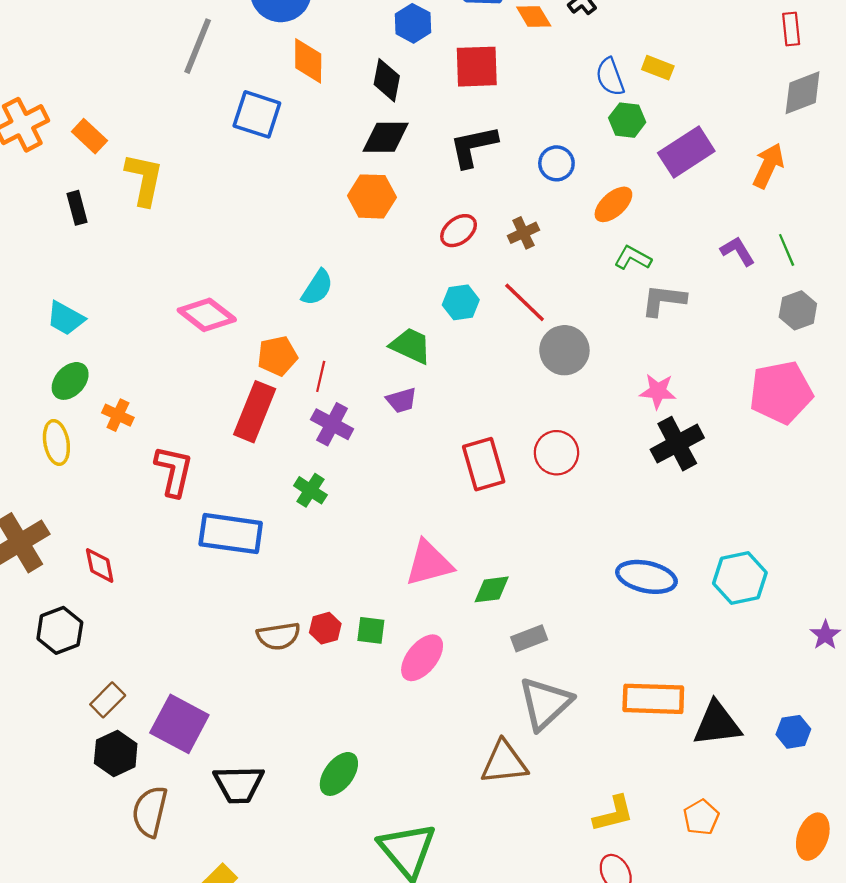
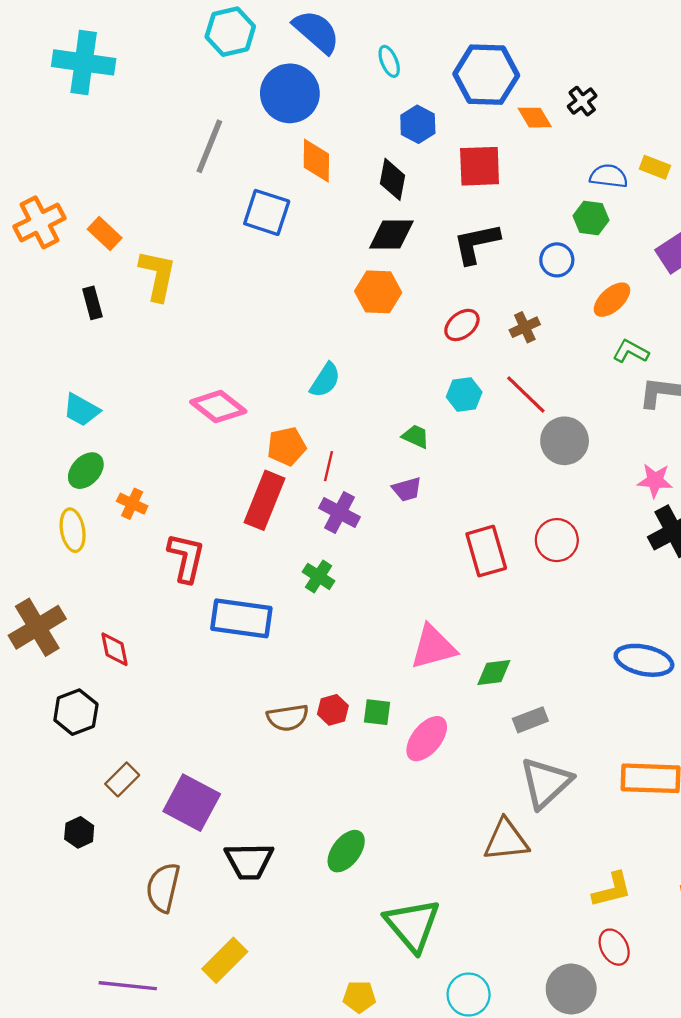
blue semicircle: (610, 77) -> (609, 176), turned 117
green hexagon: (627, 120) -> (591, 218), moved
green trapezoid: (411, 346) -> (416, 436), size x0.7
black hexagon: (116, 753) -> (79, 832), moved, size x0.7

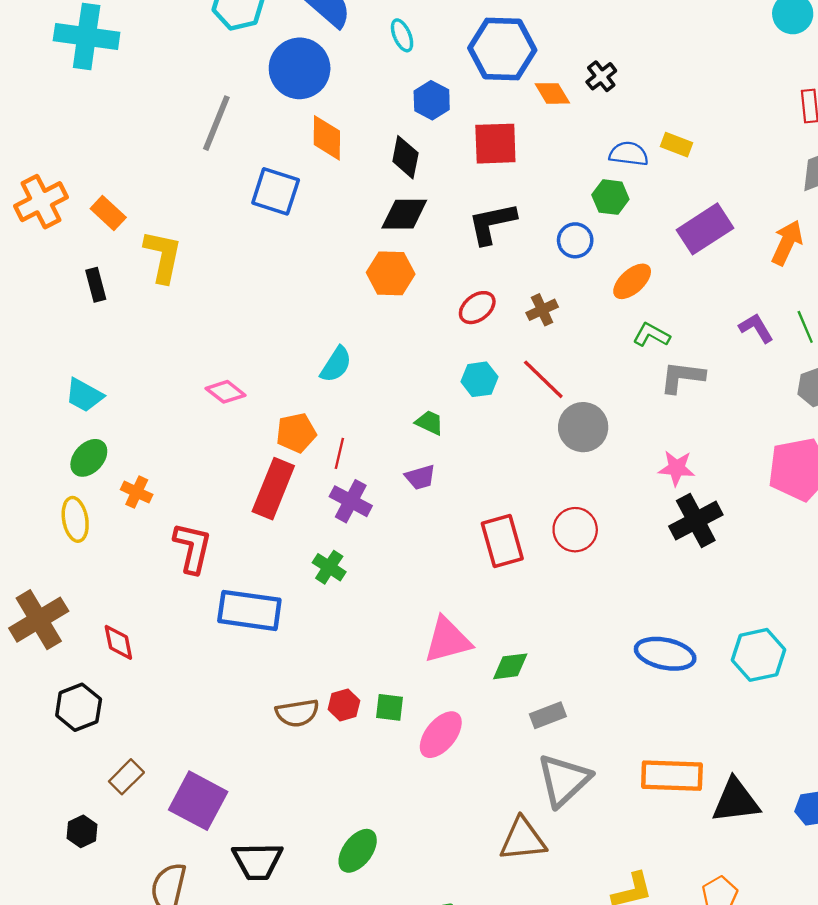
pink diamond: (218, 407) -> (226, 392), size x0.7

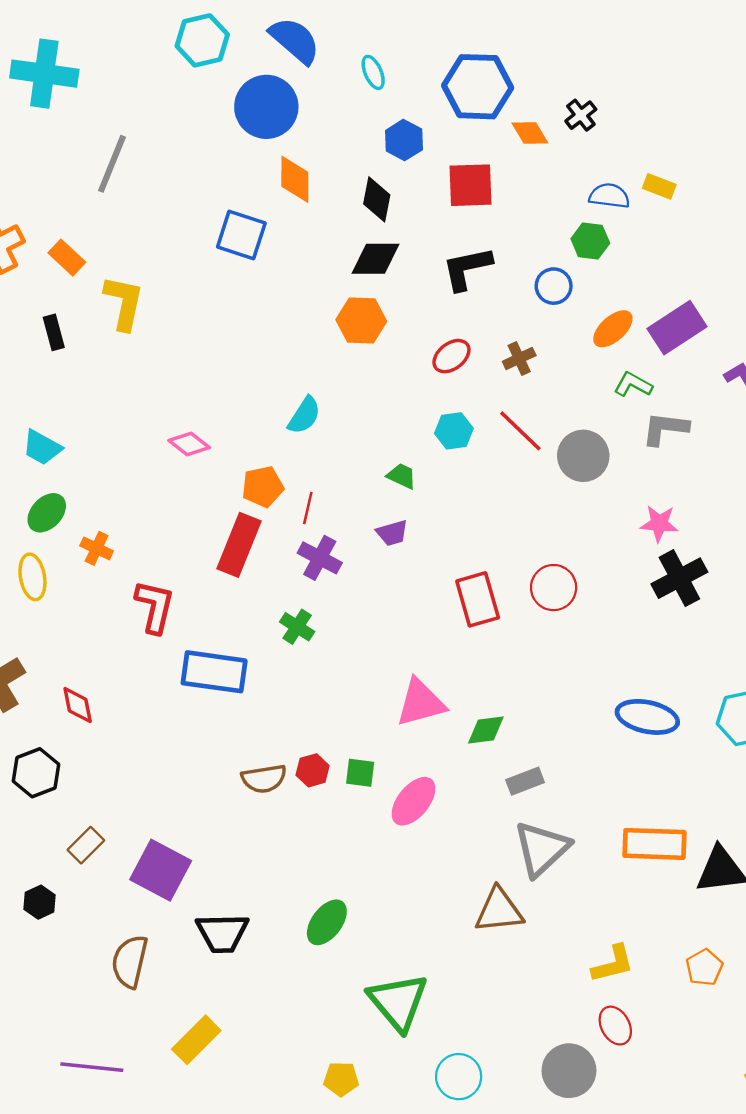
gray line: (216, 123) -> (112, 164), moved
purple rectangle: (705, 229) -> (677, 328), moved
gray circle: (583, 427) -> (583, 456), moved

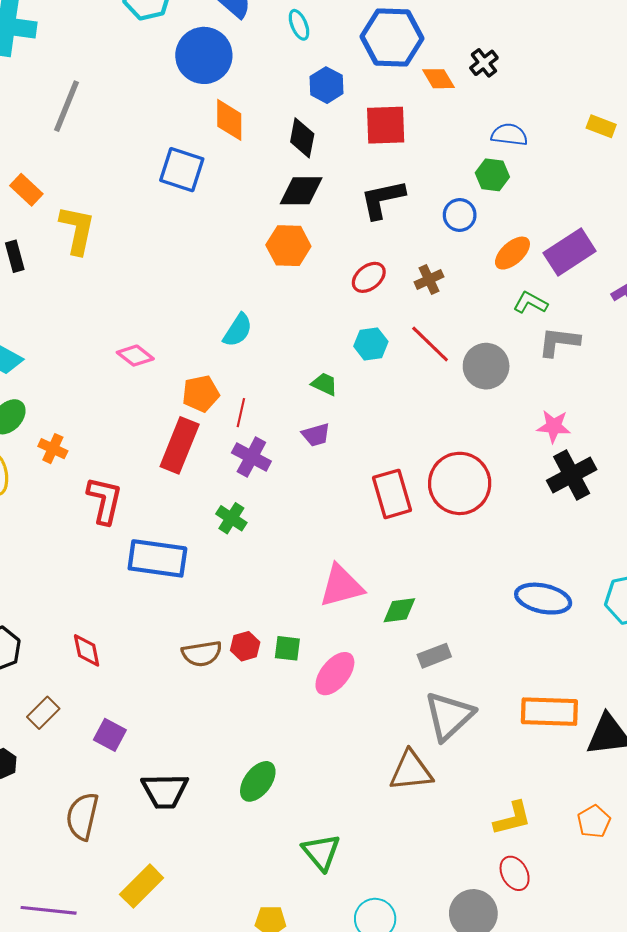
yellow rectangle: (659, 186) -> (601, 126), moved
red circle: (554, 588) -> (460, 483), size x1.5
red diamond: (78, 705) -> (87, 650), moved
purple square: (161, 870) -> (110, 735), size x0.6
green triangle: (398, 1002) -> (321, 852), size x0.7

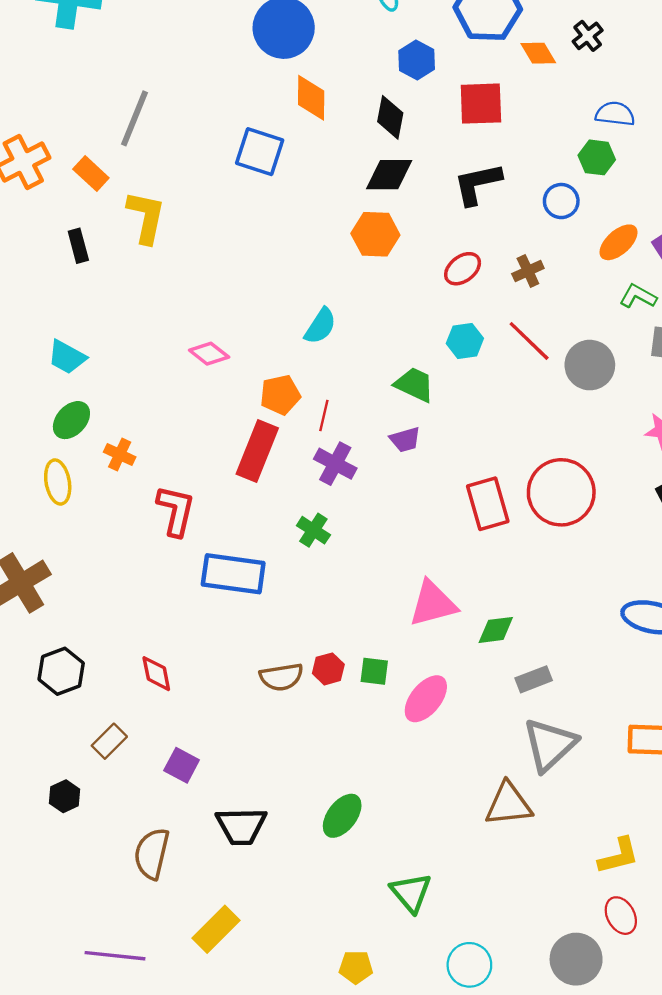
gray line: (67, 106) -> (135, 118), moved
green trapezoid: (324, 384) -> (414, 385), size x1.4

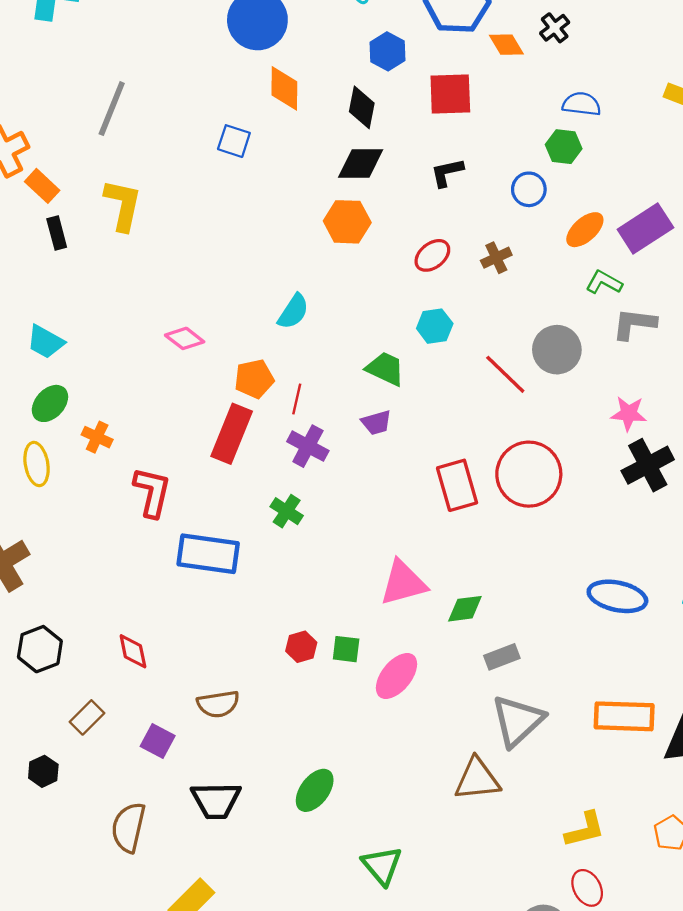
blue square: (260, 152) -> (234, 141), size x0.7
orange rectangle: (91, 173) -> (42, 186), moved
black L-shape: (477, 184) -> (447, 172), size x0.7
red line: (529, 341) -> (505, 374), moved
brown semicircle: (281, 677) -> (218, 704), moved

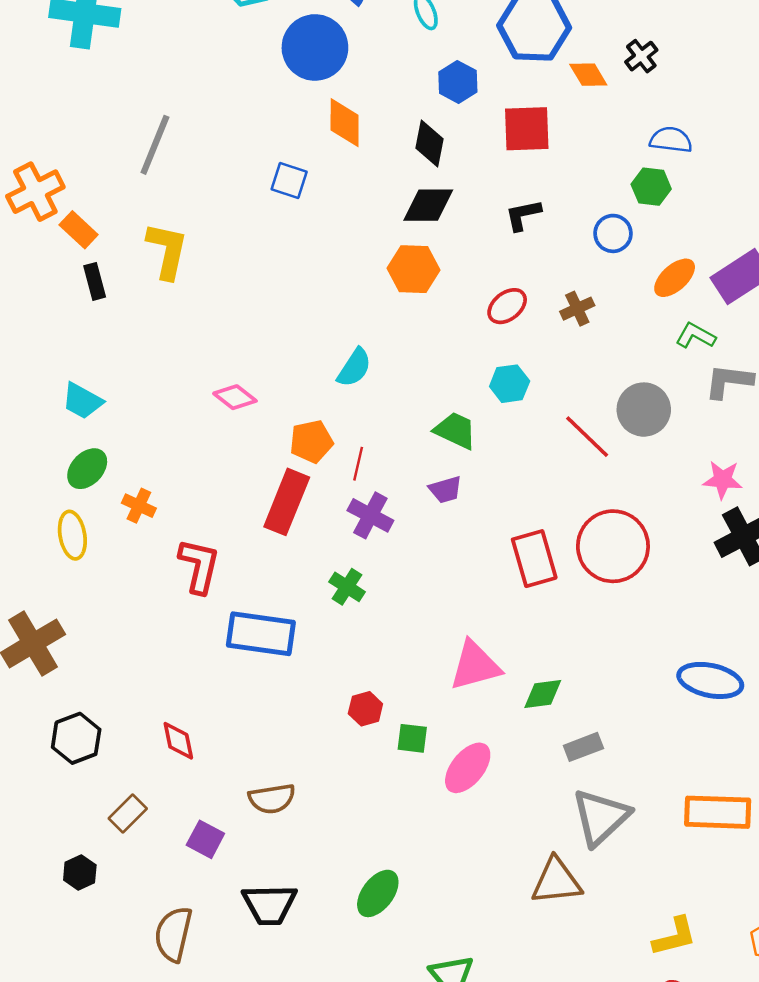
red hexagon: (301, 647) -> (365, 709), moved

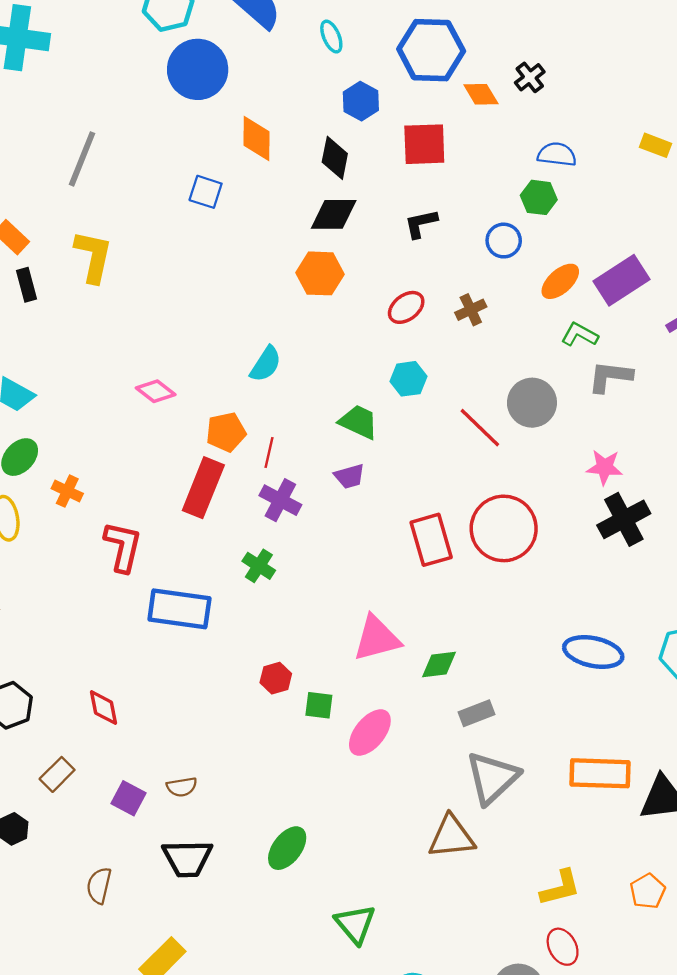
blue circle: (315, 47) -> (198, 69), moved
brown semicircle: (272, 799) -> (182, 787), moved, size x0.7
brown semicircle: (173, 934) -> (99, 886), size x0.7

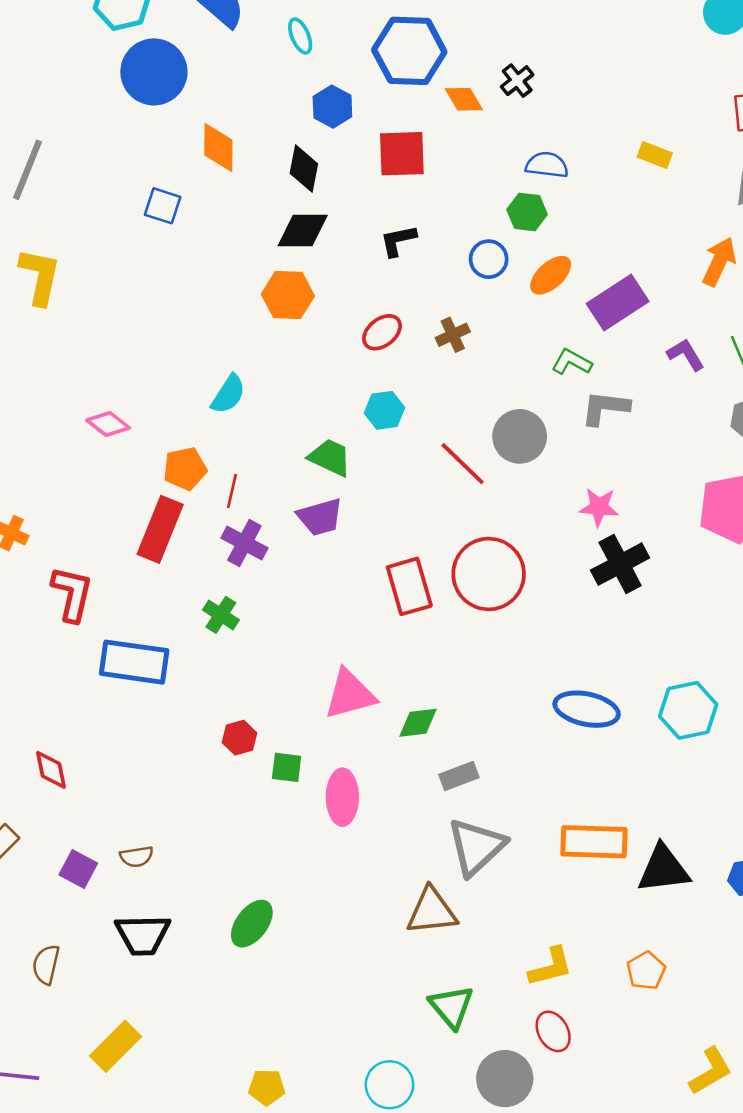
orange ellipse: (560, 281) -> (551, 275), moved
purple trapezoid: (349, 476) -> (320, 517), size x1.4
pink ellipse: (370, 732) -> (342, 797), turned -39
green triangle: (355, 924) -> (451, 1007), moved

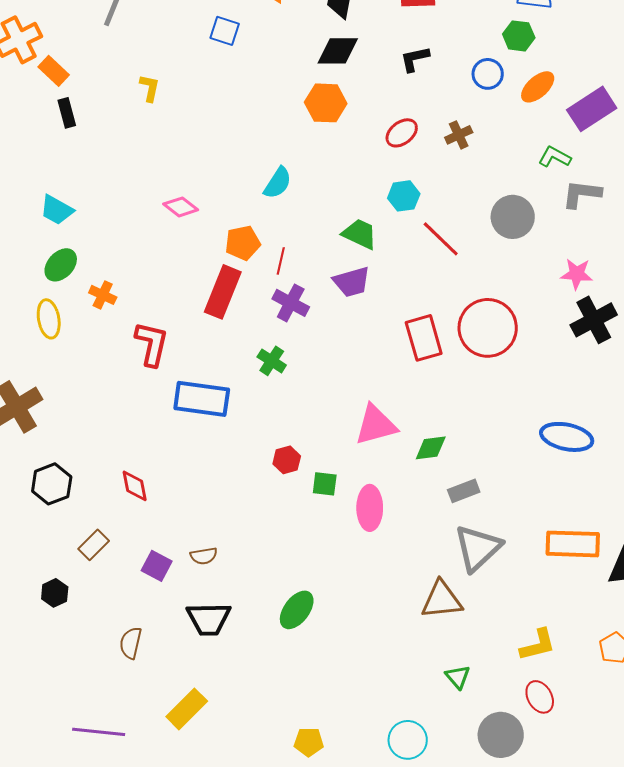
yellow L-shape: (40, 276) -> (150, 88), moved, size x0.6
red line: (463, 464) -> (441, 239), moved
green triangle: (451, 1007) -> (458, 677), size x0.7

